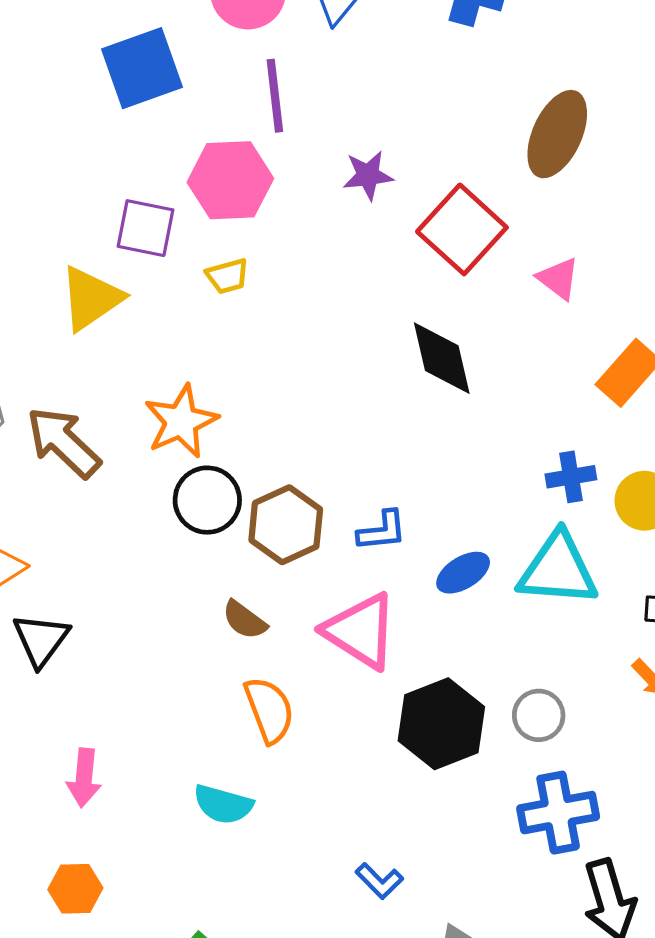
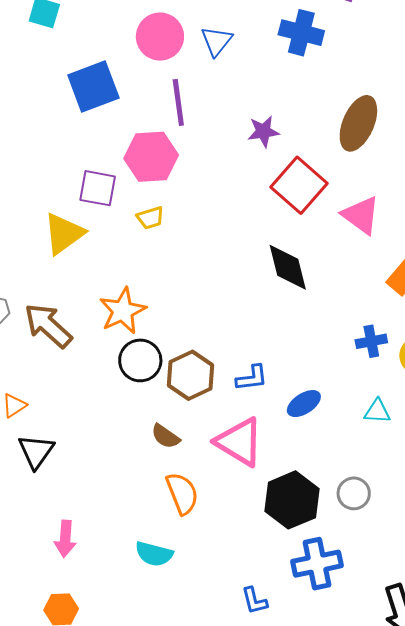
purple star: (368, 175) -> (263, 131), moved
pink triangle: (558, 278) -> (361, 215), size x1.4
cyan triangle: (558, 569) -> (377, 411), moved, size x0.5
blue cross: (558, 813) -> (317, 564), moved
blue L-shape: (379, 881) -> (254, 601), turned 32

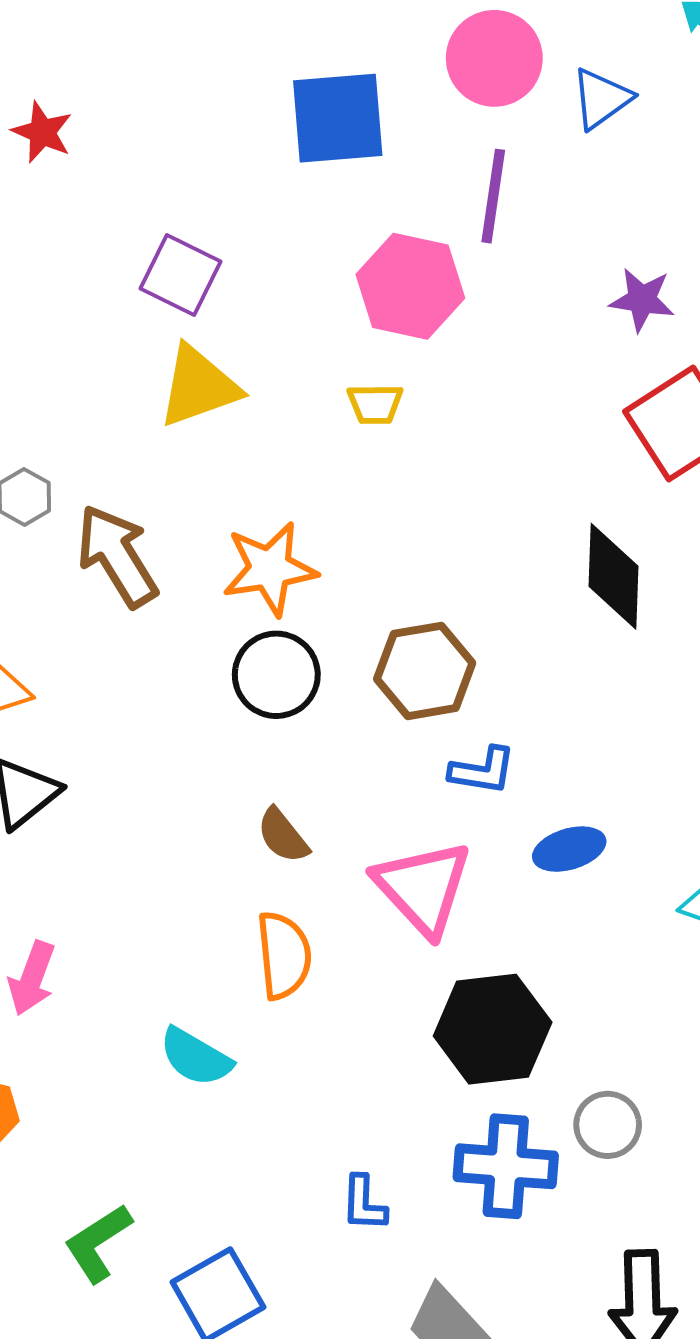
purple square: (98, 188) -> (181, 275), moved
brown hexagon: (190, 375) -> (425, 671), moved
gray circle: (354, 493) -> (608, 1125), moved

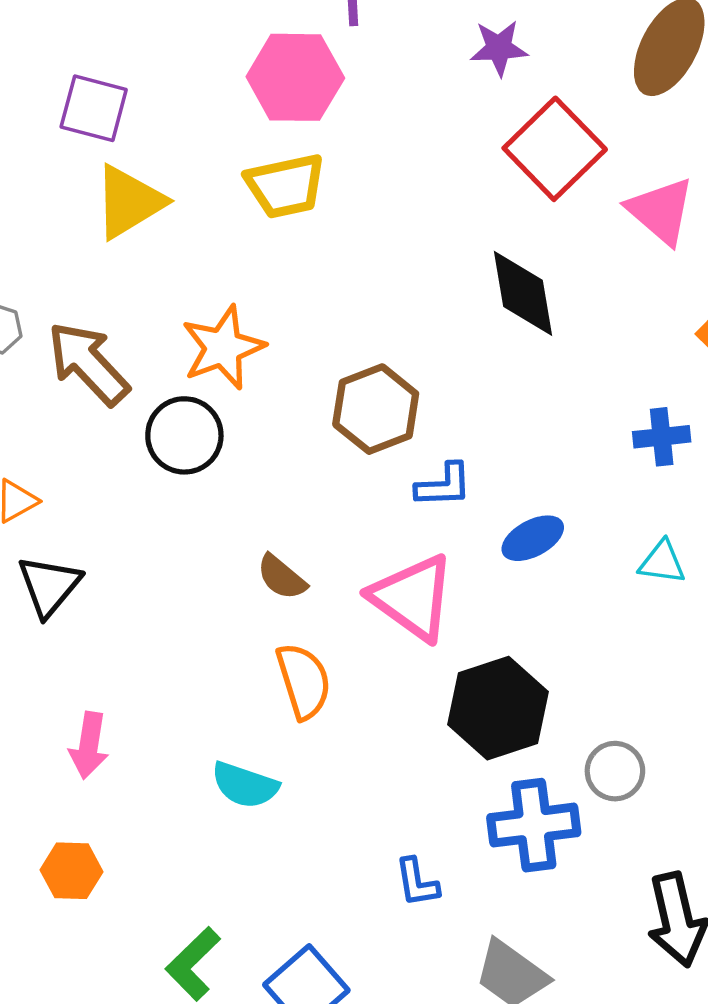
yellow trapezoid: (375, 404) -> (285, 186), size x1.6
black circle: (276, 675) -> (184, 435), moved

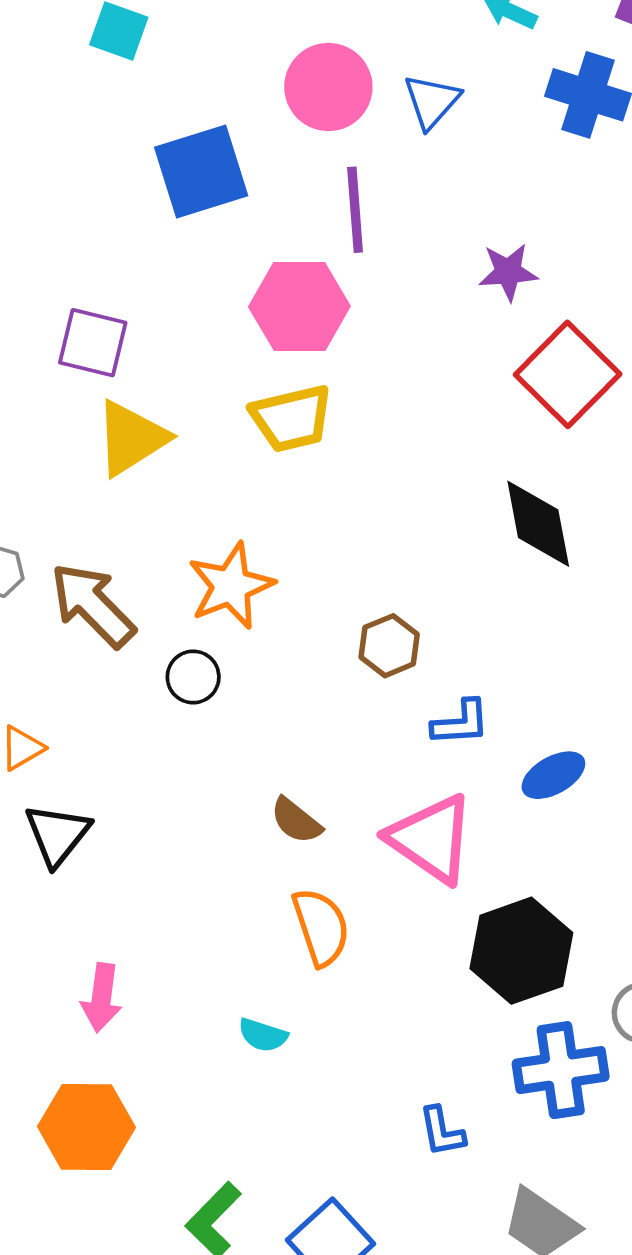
brown hexagon: (376, 409) -> (389, 646), size x0.7
black circle: (184, 435) -> (193, 677), size x0.7
cyan semicircle: (245, 785) -> (263, 1035), size x0.7
orange hexagon: (72, 871) -> (86, 1127), size x1.5

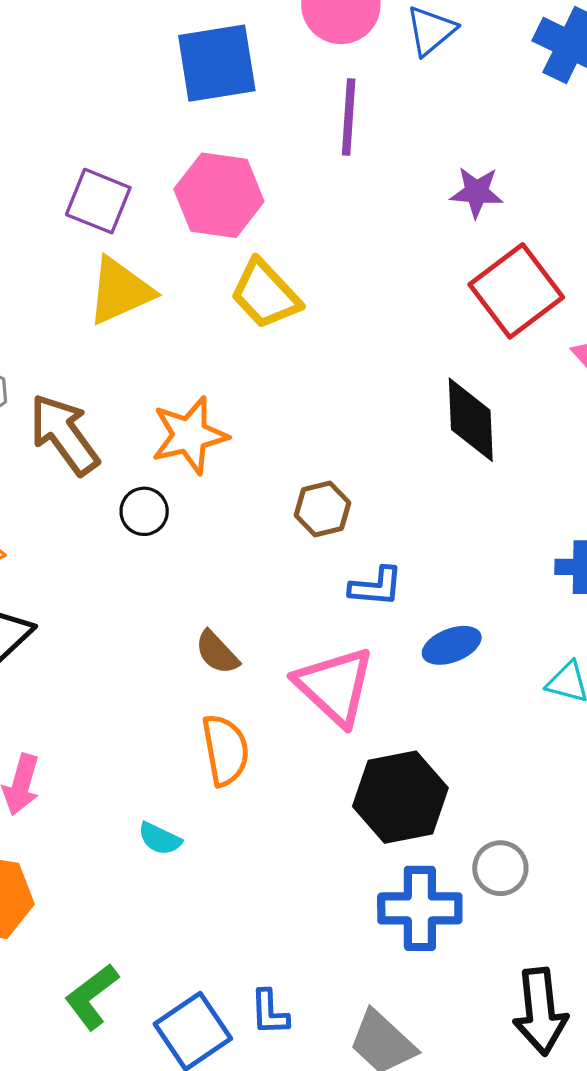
pink hexagon: (299, 306) -> (219, 195), moved
yellow trapezoid: (292, 418) -> (265, 294), turned 52
blue L-shape: (442, 1131) -> (269, 1012), moved

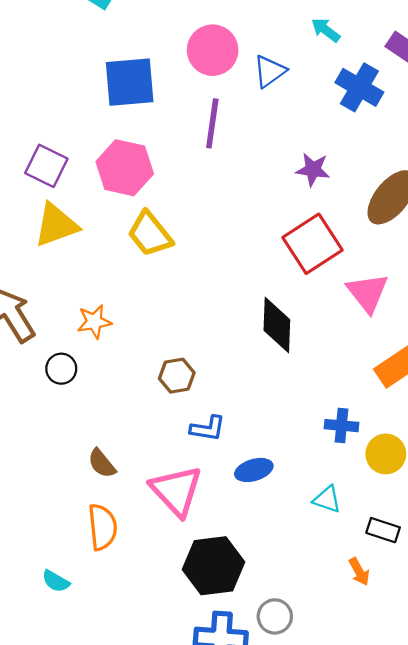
purple star: (477, 192) -> (313, 170), moved
orange star: (190, 435) -> (94, 322), size x0.7

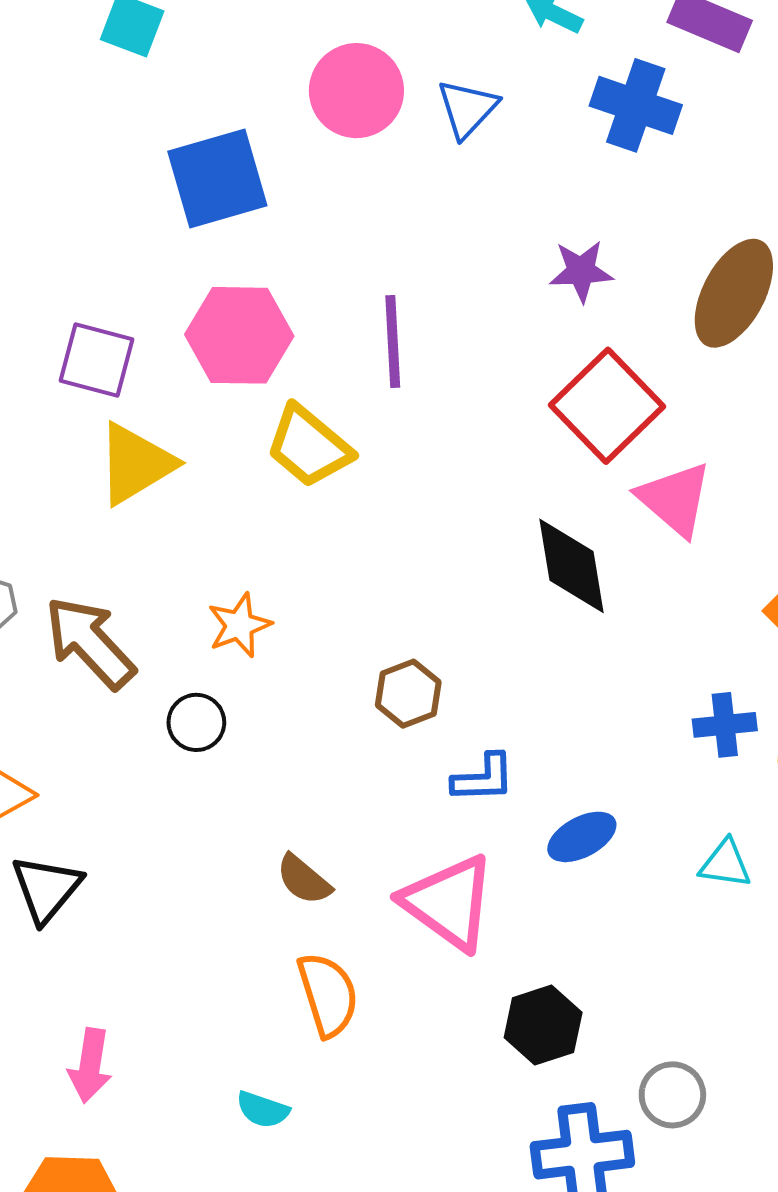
purple line: (212, 123) -> (393, 342), moved
pink triangle: (368, 293) -> (675, 499), moved
black hexagon: (213, 566) -> (543, 1025), size x0.7

